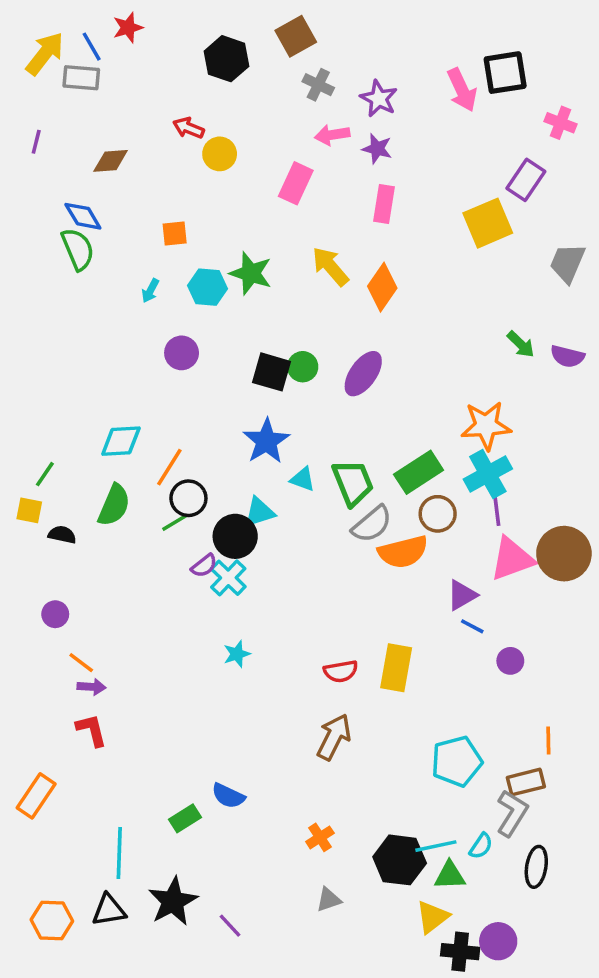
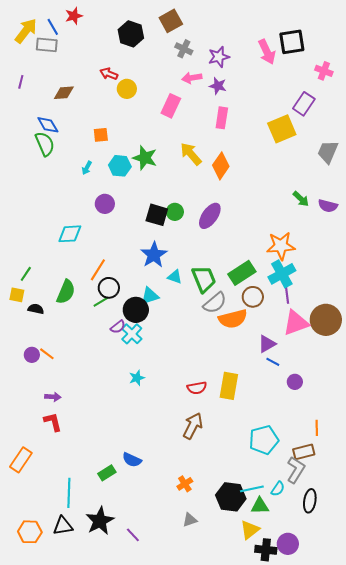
purple star: (379, 99) -> (219, 57), turned 30
cyan diamond: (121, 441) -> (70, 234), moved
orange line: (81, 663) -> (47, 354), moved

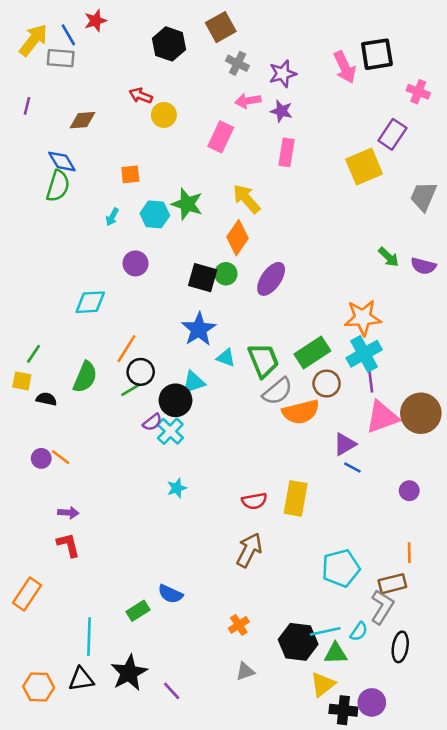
green semicircle: (45, 144) -> (58, 186), turned 40
orange diamond: (221, 166) -> (237, 238), moved
purple circle: (295, 382) -> (409, 491), moved

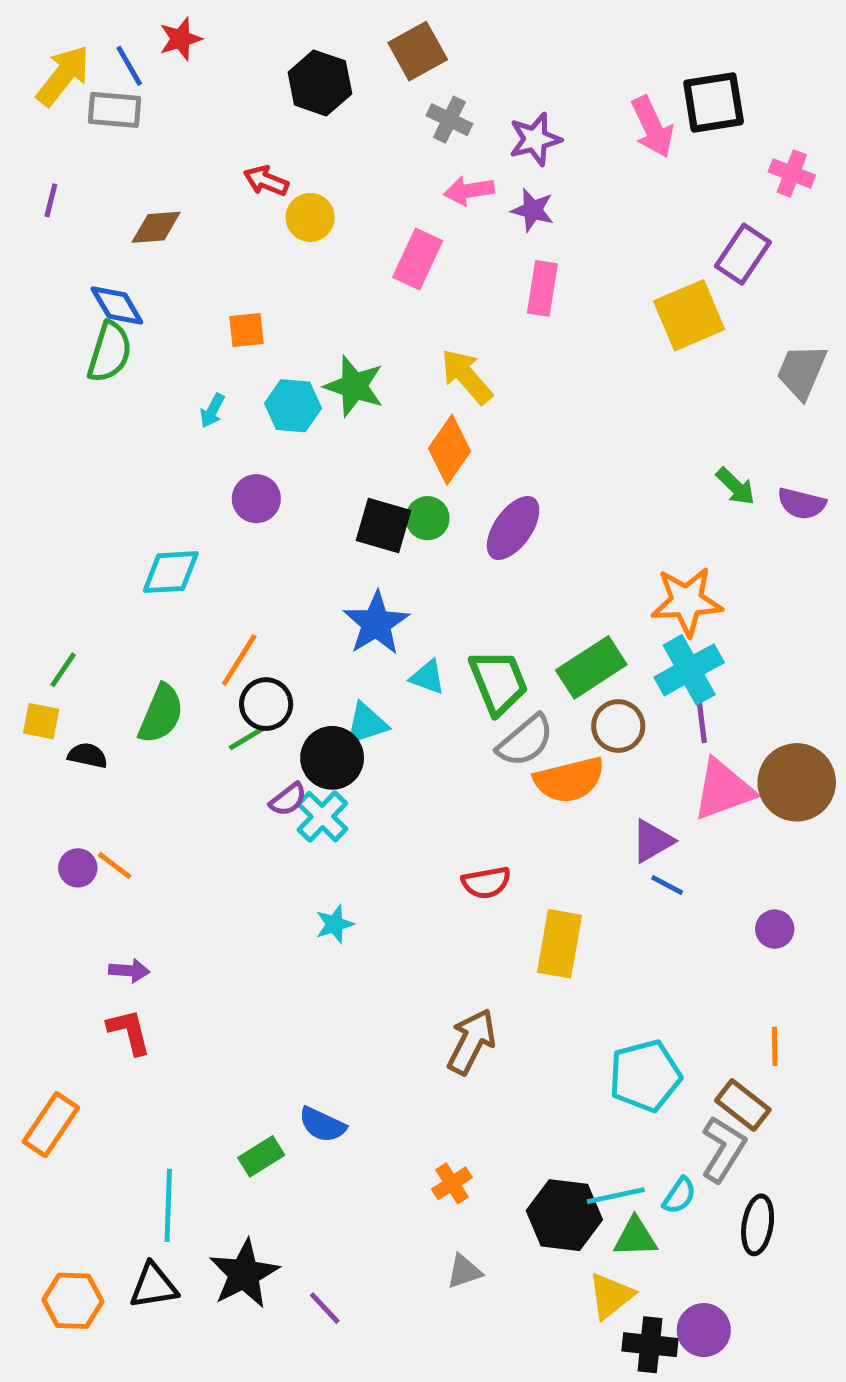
red semicircle: (254, 501) -> (486, 883), moved
brown rectangle: (392, 584) -> (743, 1105), turned 52

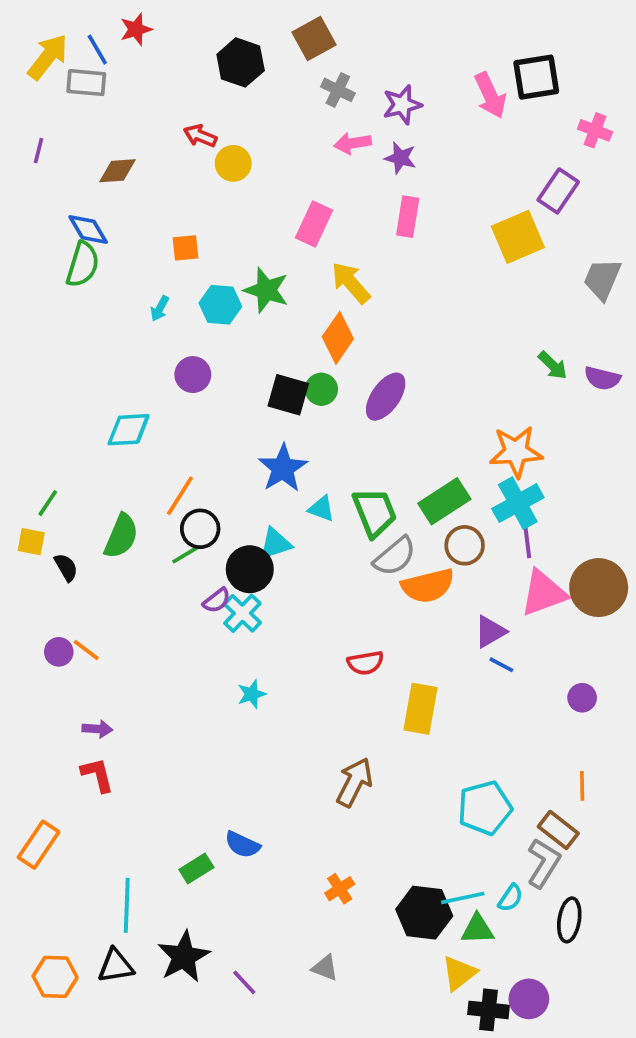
pink rectangle: (418, 259) -> (314, 224), moved
black semicircle: (88, 755) -> (66, 567), turned 48
gray triangle: (464, 1271) -> (325, 968), moved, turned 40

